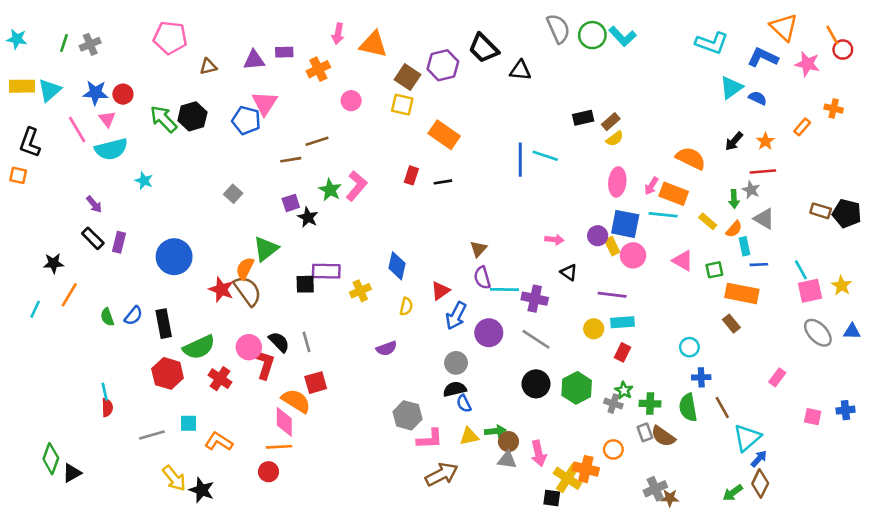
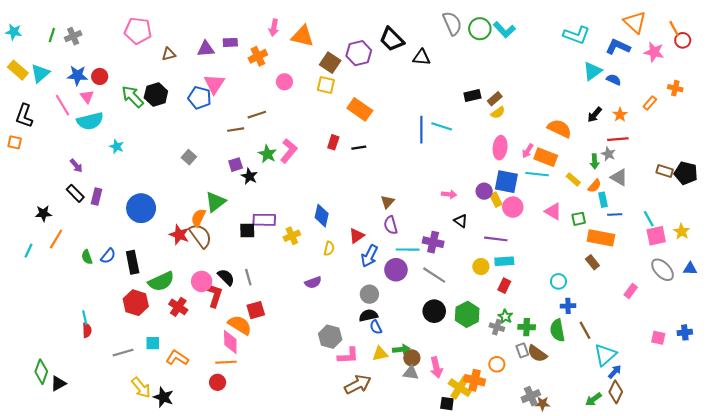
yellow rectangle: (22, 86) -> (18, 70), turned 42
cyan line: (505, 289) -> (408, 250), moved
pink rectangle: (777, 377) -> (631, 291), moved

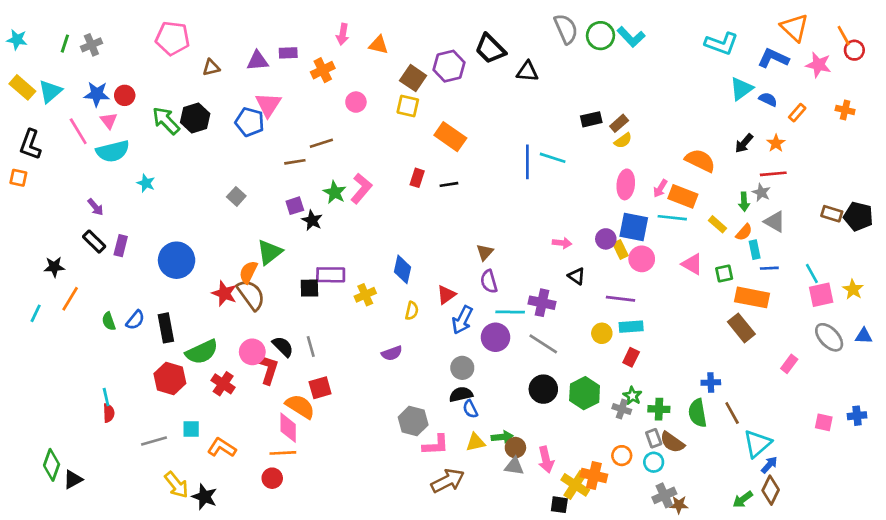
orange triangle: (302, 36) -> (379, 45), size x0.7
orange rectangle: (650, 103) -> (797, 113), moved
brown rectangle: (592, 262) -> (741, 328), size x1.5
cyan circle: (558, 281) -> (654, 462), moved

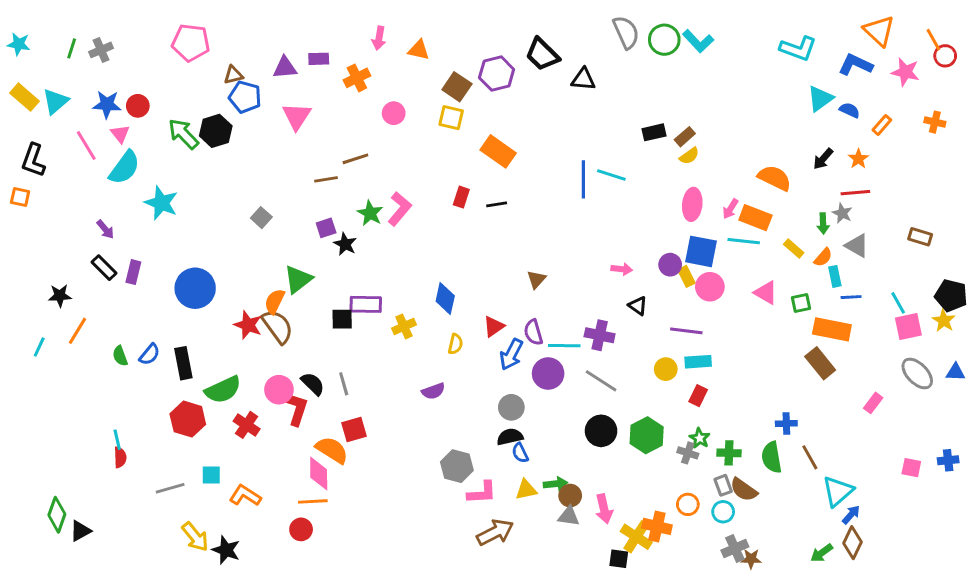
blue pentagon: (250, 122) -> (245, 97), moved
cyan semicircle: (113, 151) -> (125, 168), turned -40
cyan star: (146, 183) -> (161, 203), size x1.6
black pentagon: (858, 216) -> (951, 296), moved
purple semicircle: (489, 281) -> (533, 332), moved

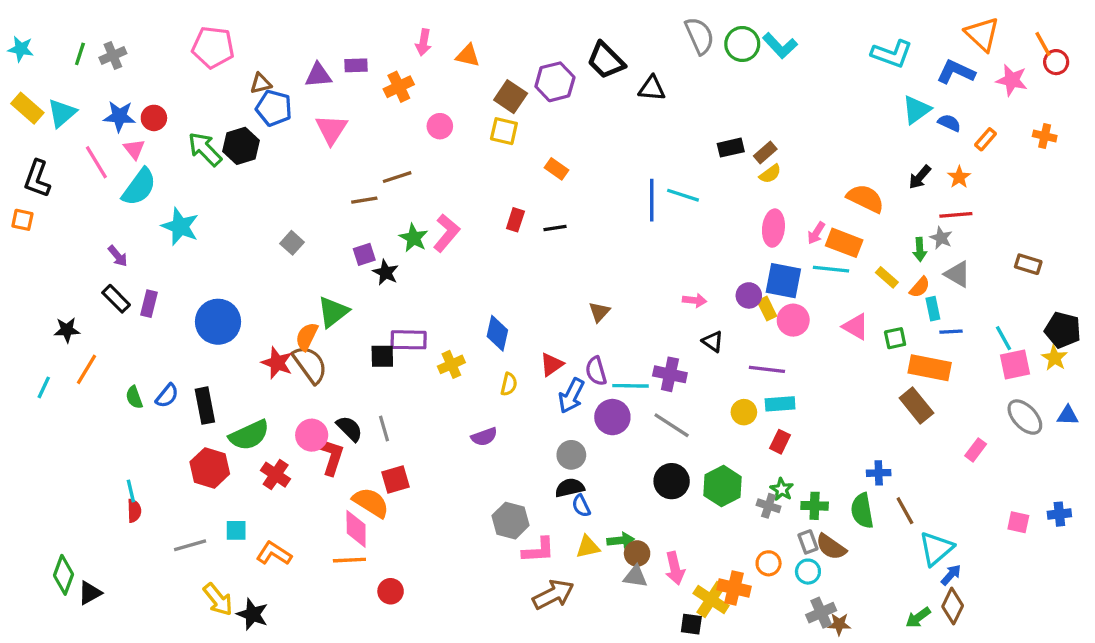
orange rectangle: (498, 151) -> (557, 169), size x0.6
red circle: (301, 529) -> (391, 591), moved

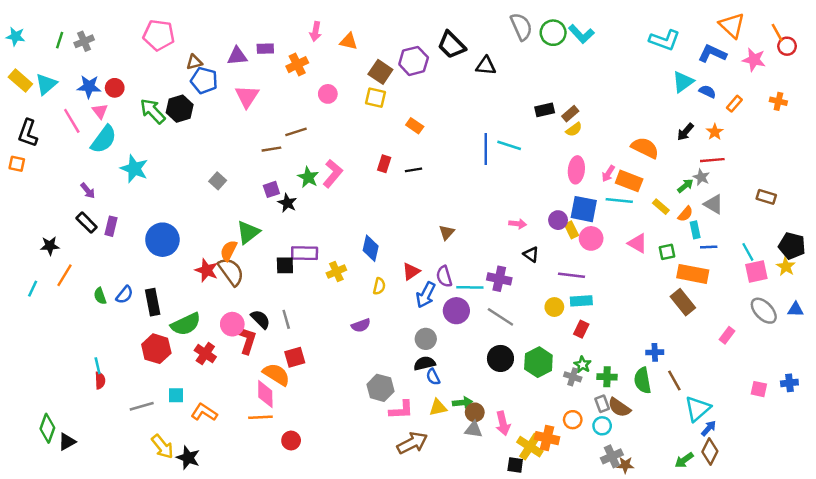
green arrow: (920, 249) -> (685, 186), turned -126

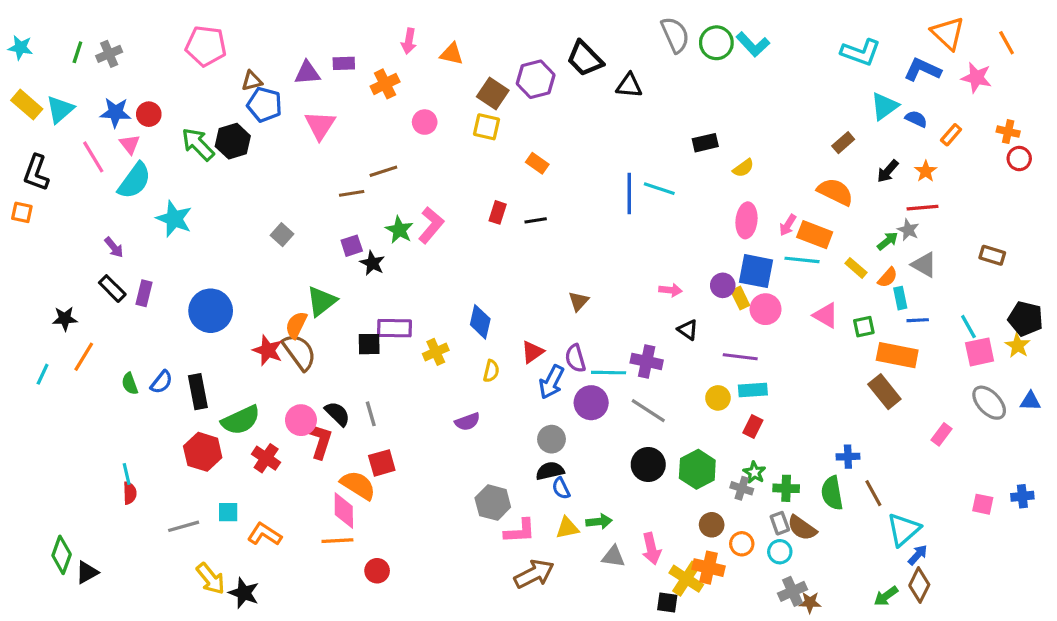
red circle: (787, 46) -> (1019, 159), moved
brown rectangle: (570, 114) -> (843, 143), moved
brown circle: (475, 412) -> (712, 525), moved

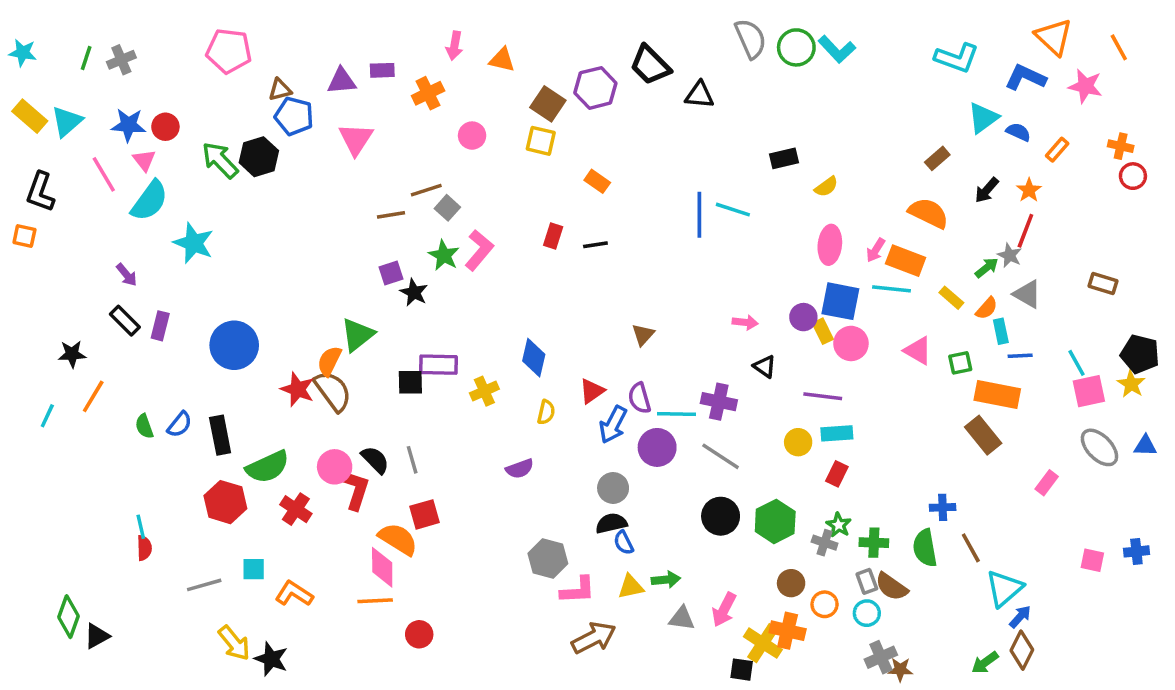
red line: (922, 208) -> (1025, 231), turned -64
gray square: (282, 235) -> (447, 208), moved
pink arrow: (651, 549) -> (724, 610), turned 40

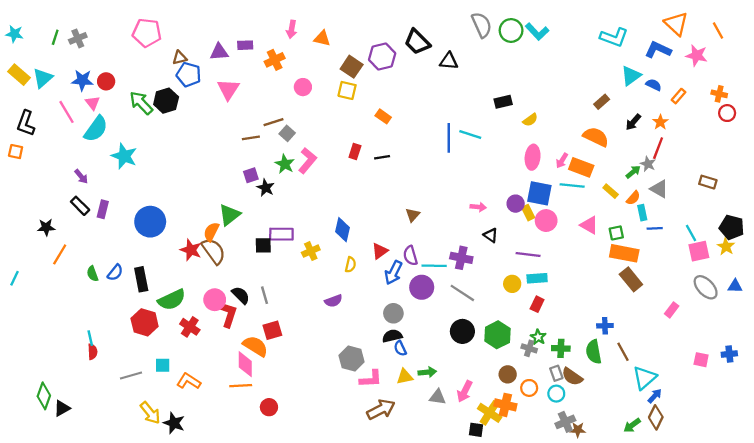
orange rectangle: (997, 395) -> (624, 253), moved
cyan line: (47, 416) -> (14, 278), moved

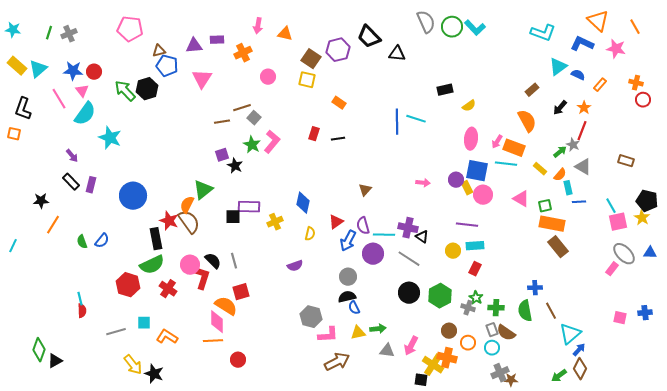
orange semicircle: (596, 137) -> (527, 121), turned 35
black triangle: (491, 235) -> (422, 237), moved
black rectangle: (141, 279) -> (156, 239), moved
pink rectangle: (672, 310) -> (612, 269), moved

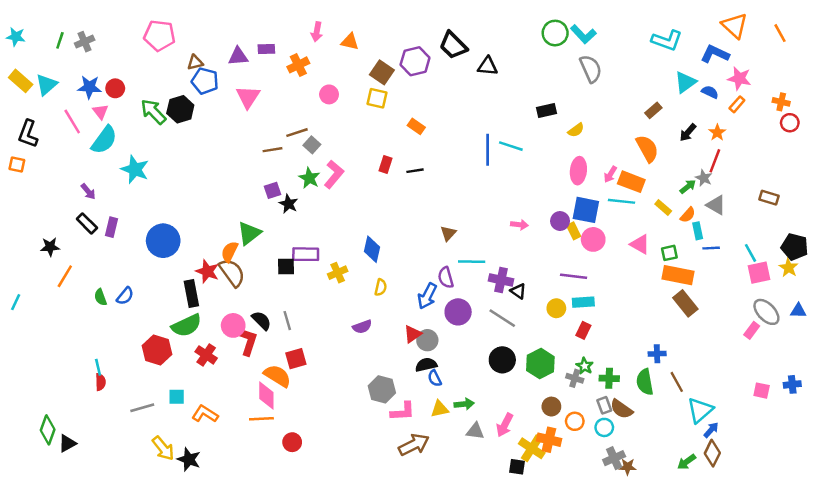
gray semicircle: (426, 22) -> (591, 69), moved
pink star: (616, 49) -> (739, 78), moved
red triangle: (336, 222) -> (413, 334), moved
cyan line: (384, 235) -> (472, 262), moved

